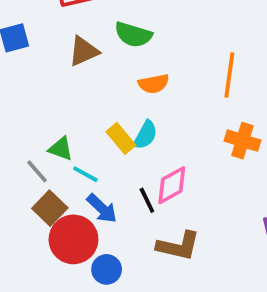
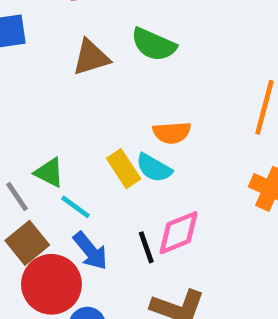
orange semicircle: (154, 84) -> (172, 133), moved
cyan semicircle: (145, 135) -> (154, 168), turned 84

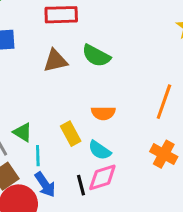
cyan semicircle: (154, 168) -> (100, 150), moved
cyan line: (75, 207) -> (38, 156), turned 48

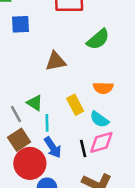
green semicircle: (96, 56) -> (98, 39), turned -70
brown triangle: (55, 61) -> (56, 61), moved

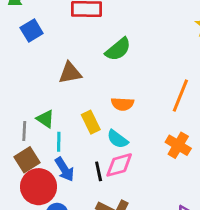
blue square: (21, 24) -> (32, 31), turned -30
gray line: (16, 114) -> (24, 131), turned 30

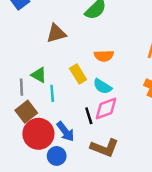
blue arrow: (65, 169) -> (65, 132), moved

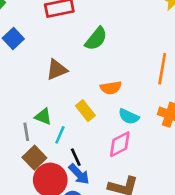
cyan semicircle: (102, 86) -> (129, 117), moved
cyan line: (52, 93) -> (60, 135), turned 35
black line: (89, 116) -> (76, 157), moved

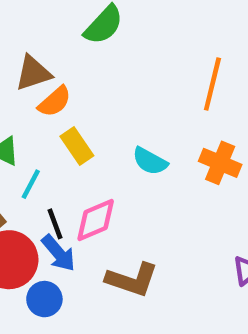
orange semicircle: (111, 88) -> (55, 102), moved, turned -36
pink diamond: (120, 144) -> (96, 220), moved

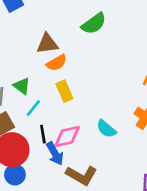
cyan semicircle: (150, 161) -> (106, 129), moved
blue arrow: (58, 253) -> (55, 154), moved
blue circle: (44, 299) -> (15, 175), moved

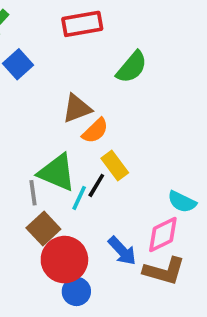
green triangle: (22, 86) -> (57, 172), size x1.6
black line: (43, 134) -> (96, 185), moved, turned 54
pink diamond: (67, 136) -> (163, 234), moved

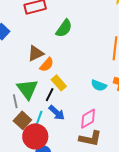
green triangle: (57, 172) -> (27, 89), turned 35
cyan line: (79, 198) -> (39, 118), moved
cyan semicircle: (182, 202) -> (99, 85), moved
blue arrow: (122, 251) -> (57, 113), moved

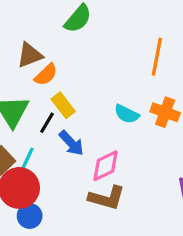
blue arrow: (57, 113) -> (71, 143), moved

